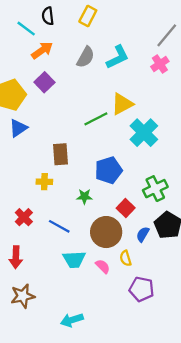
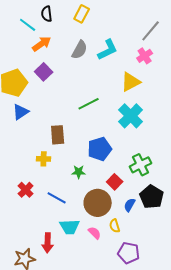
yellow triangle: (122, 104) -> (131, 82), moved
red arrow: (16, 257) -> (48, 243), moved

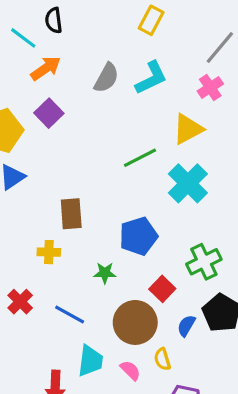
yellow rectangle: (82, 14) -> (151, 20), moved
green line: (89, 104) -> (140, 158), moved
cyan trapezoid: (70, 227) -> (90, 361), turned -80

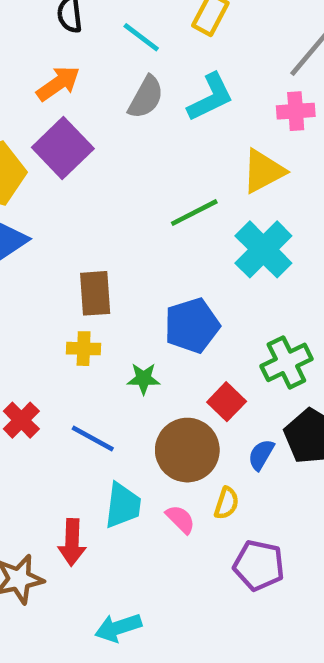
cyan line: (23, 38) -> (141, 37), moved
pink cross: (210, 87) -> (296, 111), turned 30
purple square: (49, 113) -> (63, 148), size x1.4
yellow cross: (49, 252) -> (84, 349), moved
yellow semicircle: (162, 359) -> (227, 503), turned -145

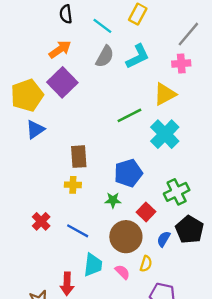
green star: (144, 379) -> (113, 200), moved

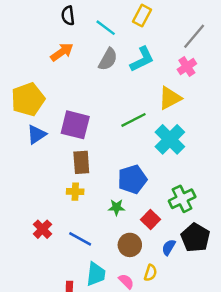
pink cross: (181, 64) -> (187, 67), turned -30
purple square: (62, 82) -> (75, 125), moved, turned -32
brown circle: (126, 237) -> (130, 245), size x0.7

